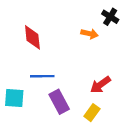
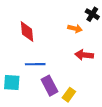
red arrow: (100, 85) -> (84, 55), moved, turned 42
yellow rectangle: (92, 113) -> (69, 95), moved

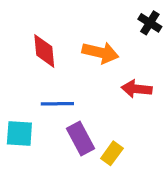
orange arrow: (75, 28) -> (100, 53), moved, size x1.5

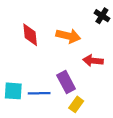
blue line: (57, 104) -> (39, 93), moved
purple rectangle: (81, 138) -> (66, 82), moved

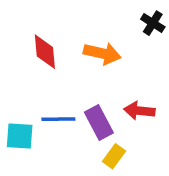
red arrow: (93, 61) -> (139, 111), moved
blue line: (39, 93) -> (58, 119), moved

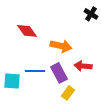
red diamond: (45, 52) -> (27, 31), turned -30
orange arrow: (102, 53) -> (61, 46), moved

